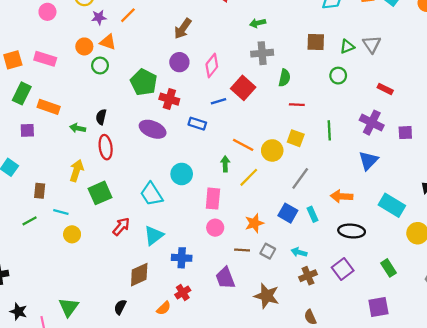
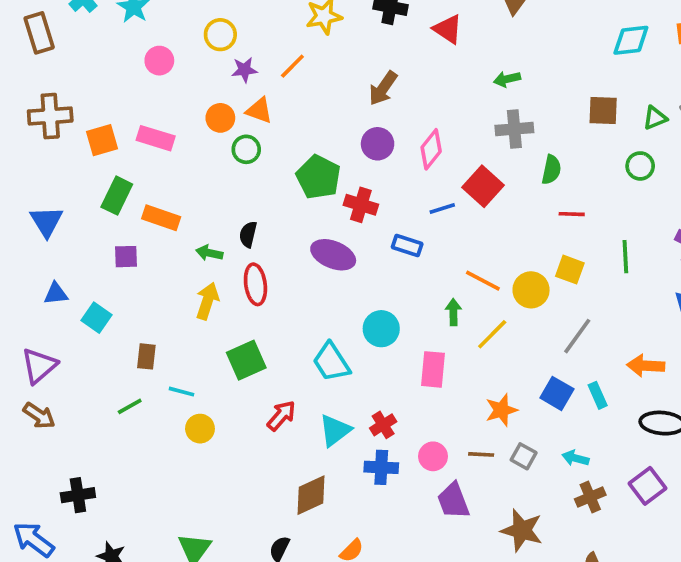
yellow arrow: (77, 171) -> (207, 301), moved
pink circle: (215, 228) -> (433, 456), moved
red cross: (183, 292) -> (383, 425), moved

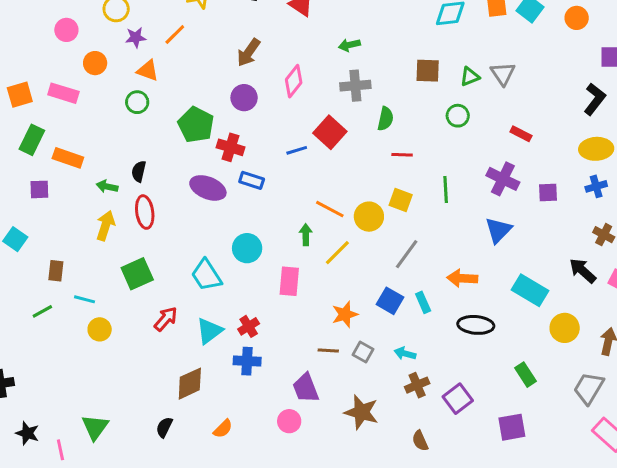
orange circle: (220, 118) -> (95, 63), moved
pink diamond: (431, 149) -> (294, 81), moved
blue rectangle: (407, 245) -> (252, 180), moved
pink circle: (433, 456) -> (289, 421), moved
purple square: (648, 486) -> (458, 399), moved

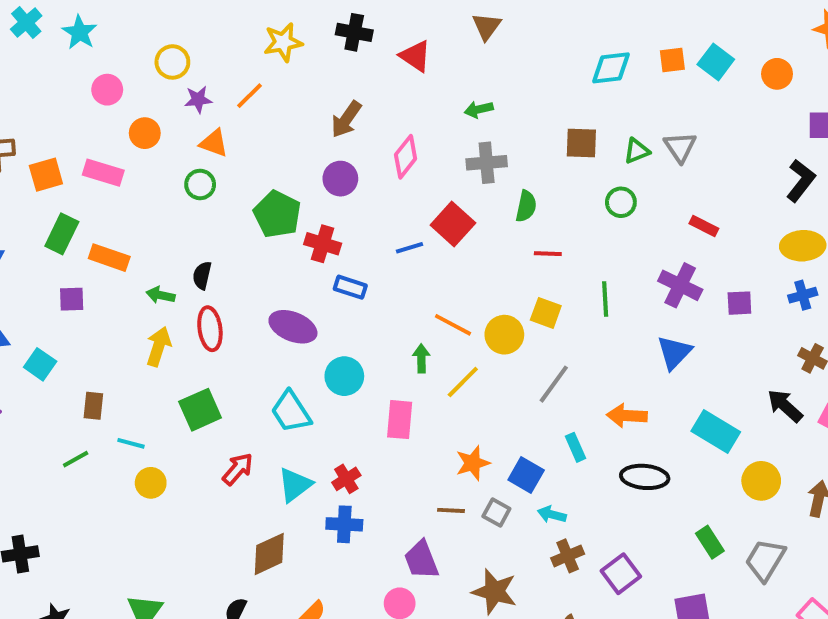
purple ellipse: (208, 188) -> (293, 327), moved
blue square: (390, 301) -> (526, 475), moved
gray trapezoid: (589, 388) -> (765, 560), moved

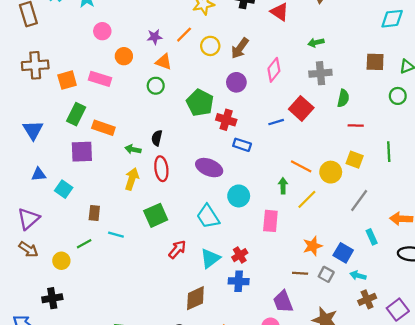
yellow circle: (172, 62) -> (210, 46), moved
purple square: (72, 299) -> (82, 152), size x1.5
yellow circle: (151, 483) -> (61, 261), moved

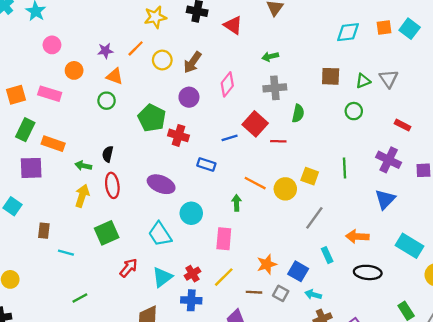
red line: (356, 125) -> (278, 141), moved
blue rectangle: (242, 145) -> (206, 164), moved
yellow line: (307, 199) -> (224, 277), moved
green line: (84, 244) -> (80, 298), moved

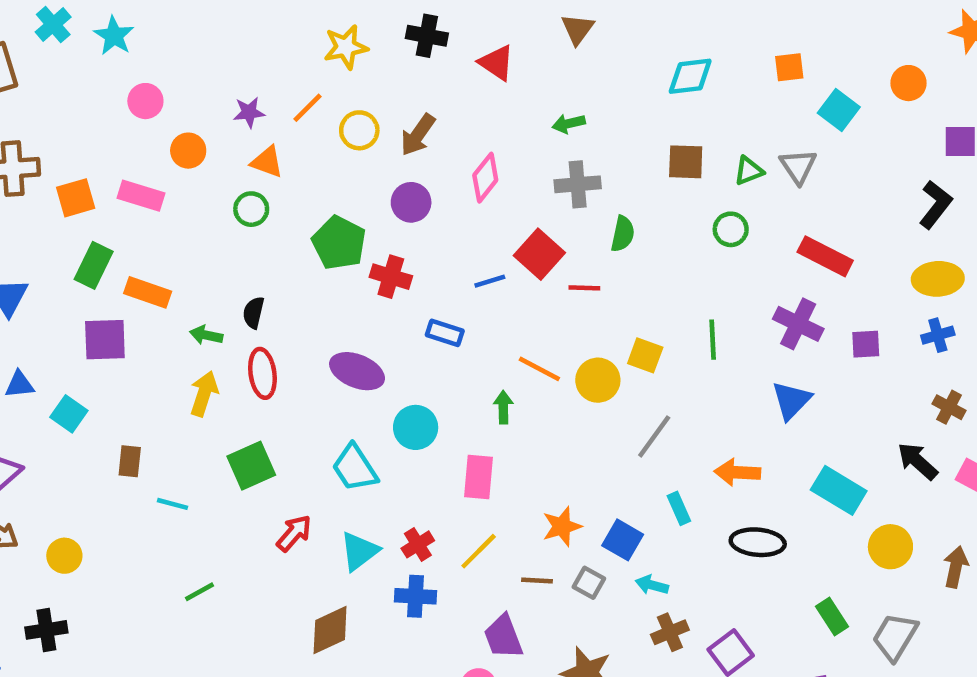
cyan square: (410, 29) -> (839, 110), moved
cyan diamond: (348, 32) -> (690, 76), moved
red rectangle: (403, 125) -> (825, 256), size x1.6

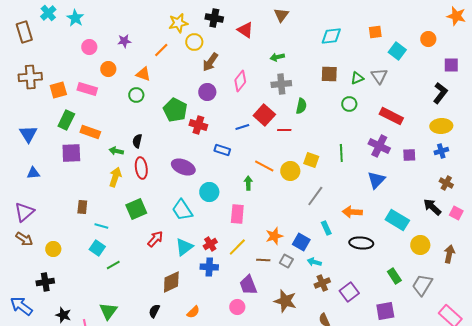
purple star: (249, 112) -> (124, 41), moved
yellow circle: (359, 130) -> (194, 42), moved
cyan square: (69, 414) -> (97, 248), moved

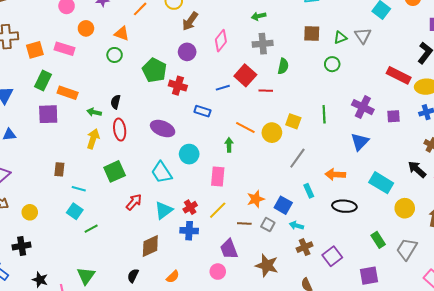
red rectangle: (391, 116) -> (399, 75), moved

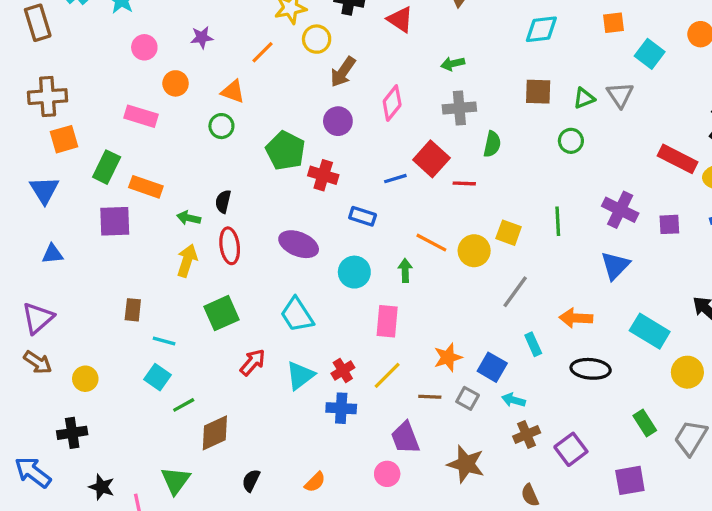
orange square: (35, 50) -> (64, 139), moved
cyan circle: (189, 154) -> (354, 272), moved
brown diamond: (150, 246) -> (215, 433), moved

